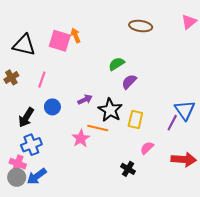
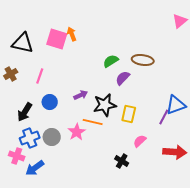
brown ellipse: (141, 26) -> (143, 60), moved
black star: (110, 110) -> (105, 105), turned 30
blue triangle: (185, 110) -> (176, 105), turned 45
gray circle: (17, 177) -> (52, 137), moved

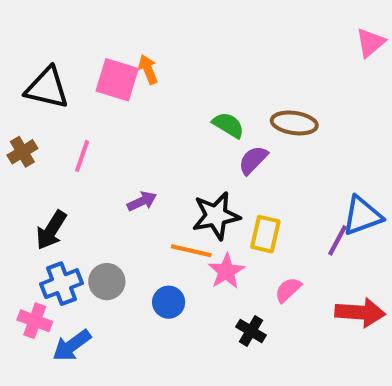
green semicircle: (111, 61) -> (228, 125), turned 63
purple arrow: (81, 95) -> (142, 201), moved
blue circle: (50, 102) -> (169, 302), moved
pink star: (77, 132) -> (226, 271), moved

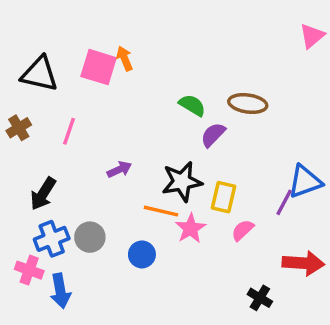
pink semicircle: (288, 290) -> (243, 230), moved
black cross: (251, 331) -> (260, 298), moved
blue arrow: (72, 345) -> (60, 291), turned -64

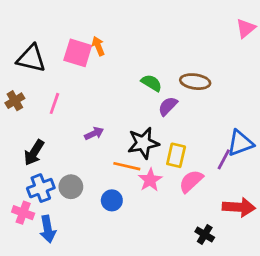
pink semicircle: (243, 230) -> (191, 181), size x1.4

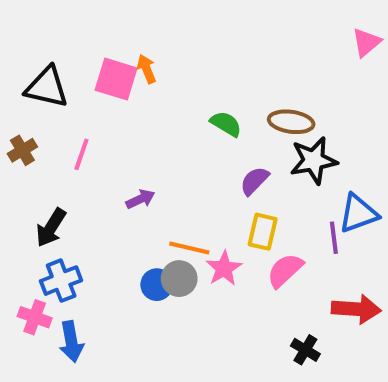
purple semicircle: (168, 106) -> (254, 181), moved
black star: (143, 143) -> (313, 160), moved
purple line: (224, 159) -> (334, 238), turned -35
gray circle: (71, 187) -> (179, 279), moved
blue circle: (112, 200) -> (157, 285), moved

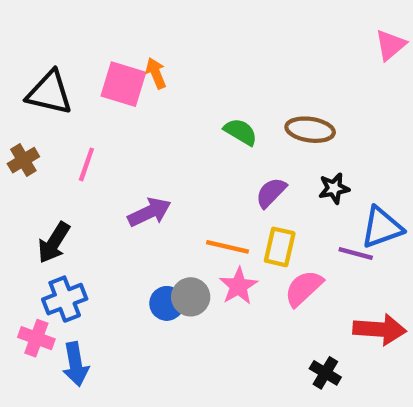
black star: (313, 160) -> (334, 188), moved, size x0.6
purple arrow: (140, 199) -> (149, 212), size x1.4
purple line: (334, 238) -> (356, 253), turned -68
orange line: (189, 248) -> (228, 247), moved

